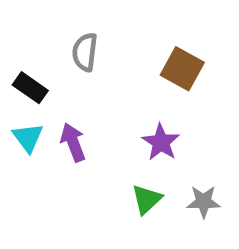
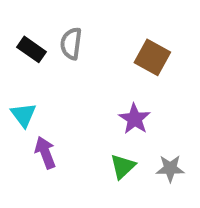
black rectangle: (30, 88) -> (31, 49), moved
purple arrow: (73, 142) -> (45, 153), moved

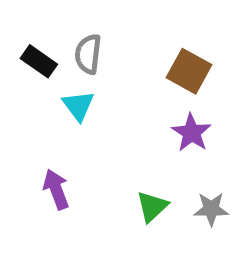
cyan triangle: (24, 115) -> (78, 106), moved
purple star: (135, 119) -> (191, 133), moved

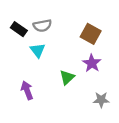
gray semicircle: (88, 54) -> (42, 26), turned -108
green triangle: (152, 207) -> (67, 77), moved

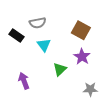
black rectangle: (19, 29) -> (17, 35), moved
cyan triangle: (38, 50) -> (44, 45), moved

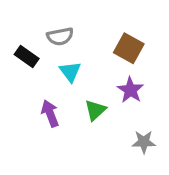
purple arrow: (24, 81) -> (50, 113), moved

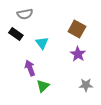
gray semicircle: (60, 36) -> (25, 14), moved
green triangle: (95, 110) -> (43, 86), moved

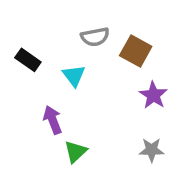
gray semicircle: (25, 14) -> (95, 37), moved
purple star: (78, 54) -> (153, 95), moved

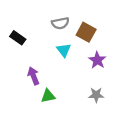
cyan triangle: (74, 76) -> (64, 50), moved
green triangle: (76, 152) -> (48, 96), turned 32

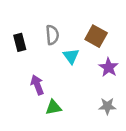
gray semicircle: (60, 23) -> (52, 35), moved, turned -84
black rectangle: (18, 38) -> (20, 42), turned 40

